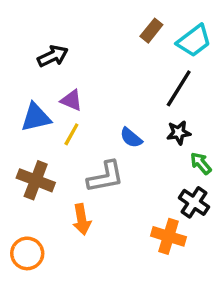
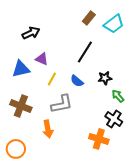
black line: (179, 88) -> (85, 52), moved
yellow line: (71, 134) -> (52, 79), moved

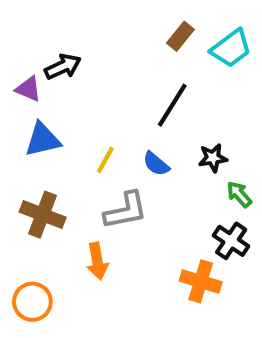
purple triangle: (42, 59) -> (28, 89), moved

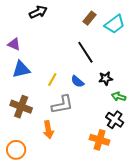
black arrow: (63, 67) -> (38, 12), moved
black line: (172, 105) -> (85, 52), turned -65
green arrow: (239, 194) -> (119, 97), turned -32

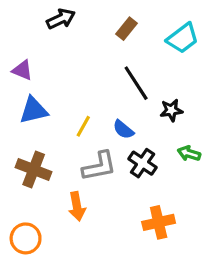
brown rectangle: (90, 18) -> (127, 29), moved
black star: (106, 78) -> (171, 110), moved
black cross: (115, 120) -> (143, 163), moved
orange cross: (100, 140) -> (159, 222), turned -30

